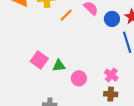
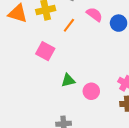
pink square: (39, 60) -> (45, 51), moved

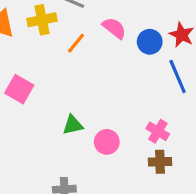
pink square: (45, 51) -> (19, 89), moved

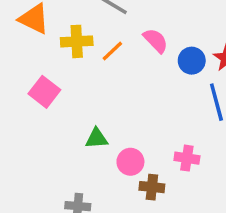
yellow cross: (42, 20) -> (77, 41), moved
pink cross: (158, 131) -> (187, 158), turned -30
brown cross: (160, 162) -> (152, 187), moved

